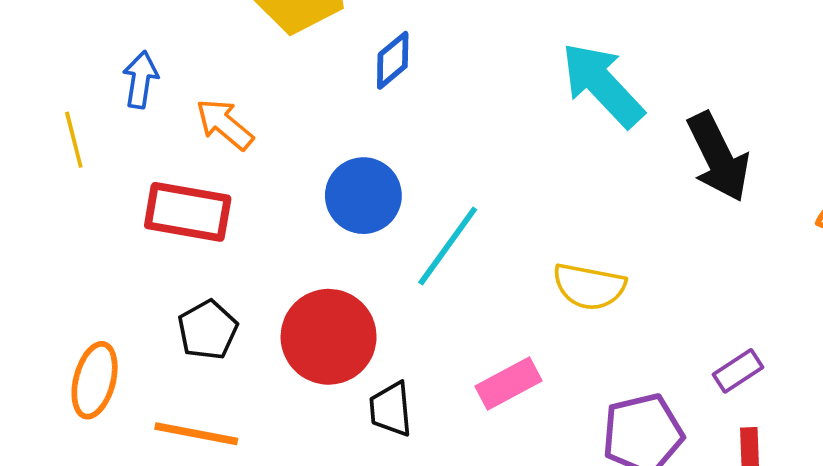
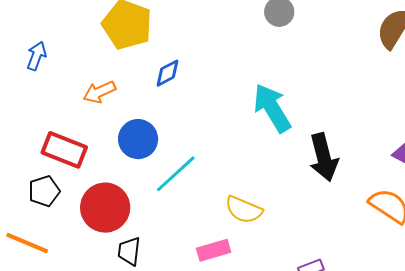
orange arrow: (225, 124) -> (99, 92), moved, turned -76
red rectangle: (188, 212) -> (64, 150), moved
pink rectangle: (509, 384) -> (214, 250), moved

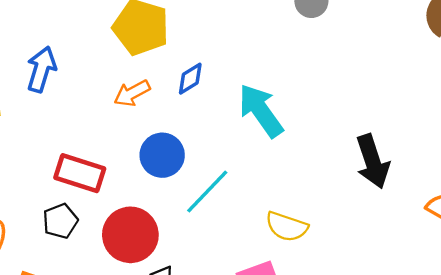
blue arrow: (36, 56) -> (41, 69), size x1.4
orange arrow: (99, 92) -> (132, 93), moved
cyan arrow: (272, 108) -> (261, 111), moved

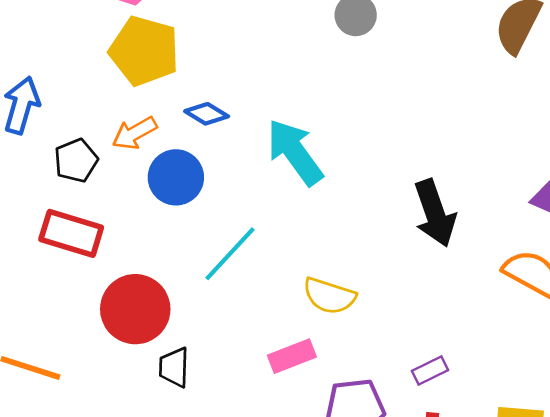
blue diamond: (190, 79) -> (207, 114), turned 64
blue circle: (162, 155) -> (176, 177), moved
black pentagon: (60, 221) -> (76, 161), moved

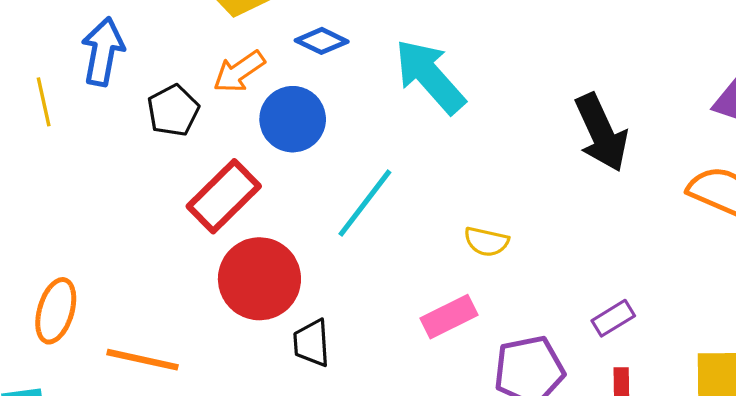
red rectangle: (71, 233) -> (224, 196), moved, turned -56
yellow semicircle: (329, 296) -> (486, 242), size x0.7

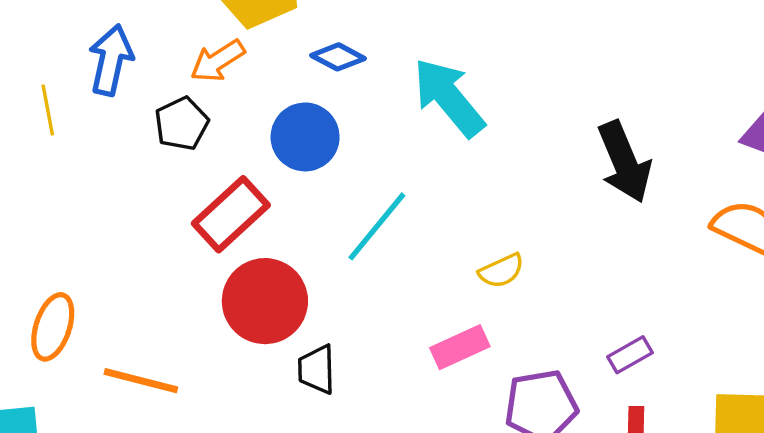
orange arrow: (239, 72) -> (217, 61), moved
yellow semicircle: (486, 242) -> (501, 271), turned -39

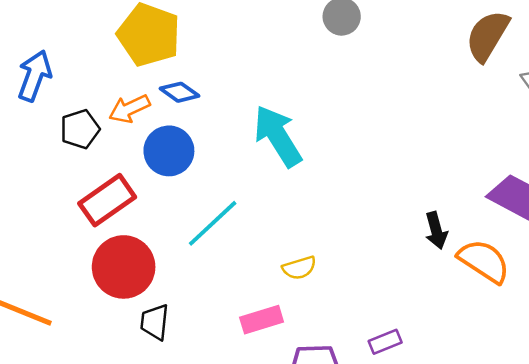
blue diamond: (338, 57) -> (179, 92), moved
orange arrow: (217, 61) -> (129, 109), moved
black arrow: (624, 162) -> (436, 230), moved, size x0.6

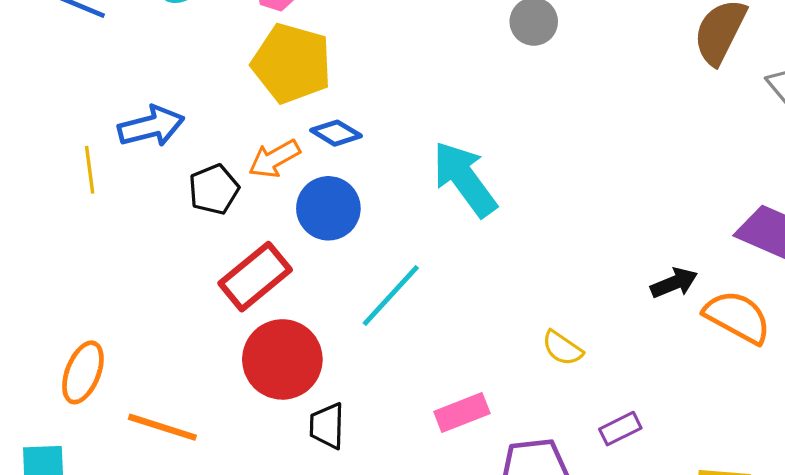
blue arrow: (34, 76) -> (151, 126), turned 60
black arrow: (436, 230) -> (674, 283), turned -93
yellow semicircle: (299, 268) -> (562, 348), moved, turned 56

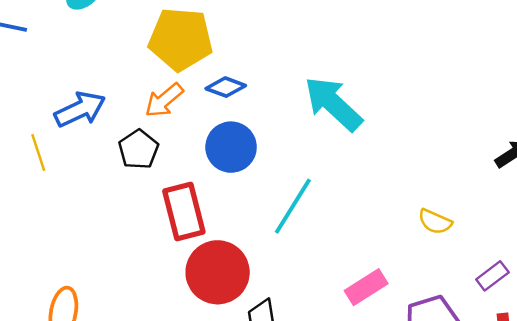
orange arrow: (274, 159) -> (164, 100), moved
red rectangle: (255, 277) -> (184, 212), turned -54

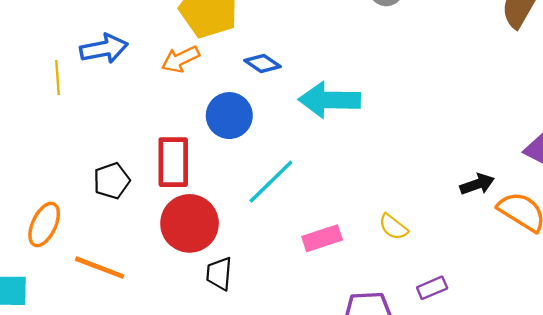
blue diamond: (226, 87) -> (262, 64), moved
cyan arrow: (333, 104) -> (329, 100), turned -56
black pentagon: (138, 149) -> (112, 181), moved
pink rectangle: (366, 287) -> (322, 238), moved

